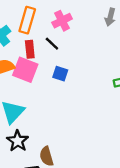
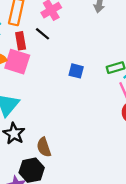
blue square: (60, 74) -> (76, 71), moved

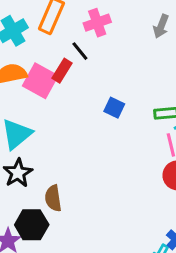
red rectangle: (21, 41) -> (62, 71), moved, turned 30

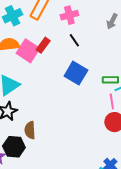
black line: (80, 51) -> (74, 40), moved
blue square: (114, 108) -> (76, 73), size x1.6

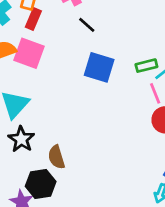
red rectangle: (43, 45) -> (33, 19), moved

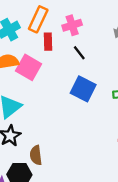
red rectangle: (33, 19) -> (48, 42), moved, turned -35

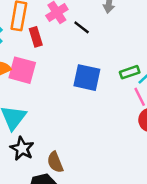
black line: (79, 53) -> (82, 27), moved

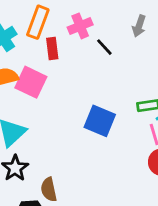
blue square: (87, 78) -> (100, 121), moved

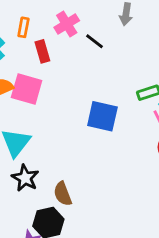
orange rectangle: (38, 22) -> (23, 27), size x0.6

